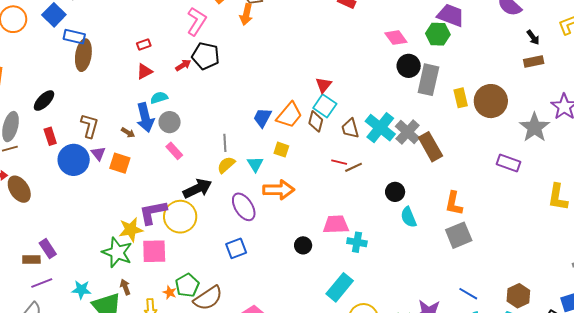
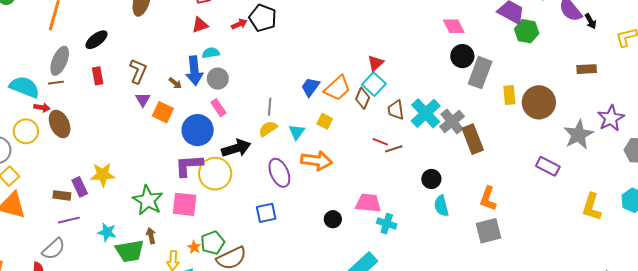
green hexagon: (438, 34) -> (527, 31), moved
black arrow: (533, 37) -> (591, 21), moved
blue circle: (74, 160) -> (198, 130), moved
yellow star: (131, 230) -> (103, 175), moved

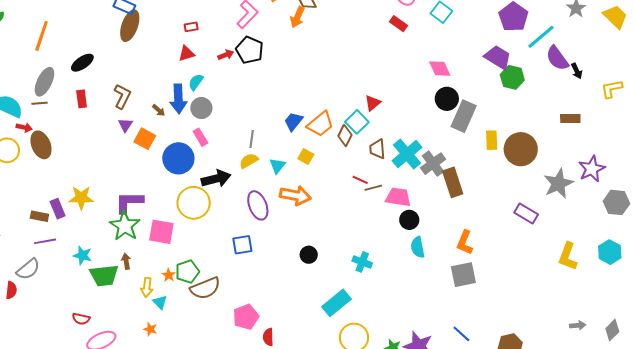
cyan semicircle: (211, 53) -> (196, 82), turned -48
red triangle: (375, 63) -> (373, 103), moved
purple L-shape: (189, 165) -> (129, 202), moved
pink trapezoid: (368, 203) -> (398, 197), moved

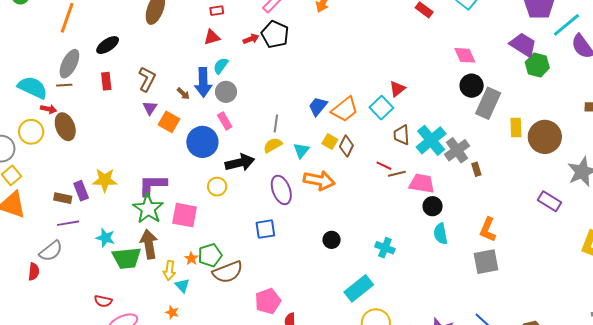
brown diamond: (345, 135) -> (346, 146), moved
brown rectangle: (453, 182) -> (476, 169), size x0.5
yellow circle: (194, 203) -> (217, 187), size x0.6
brown arrow: (126, 261) -> (149, 244), size x1.8

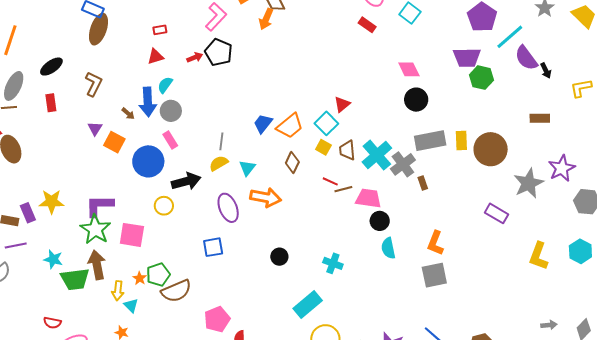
purple trapezoid: (523, 45) -> (467, 58), turned 148
brown L-shape: (147, 79) -> (94, 84), moved
gray rectangle: (488, 103) -> (430, 141), moved, turned 56
yellow square: (330, 142) -> (323, 147), moved

